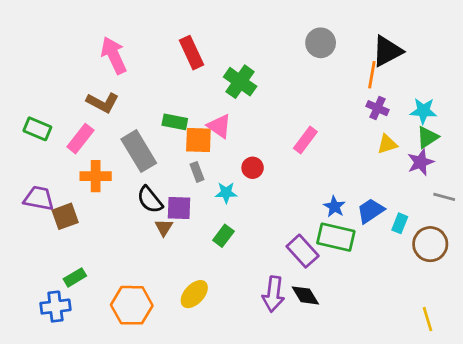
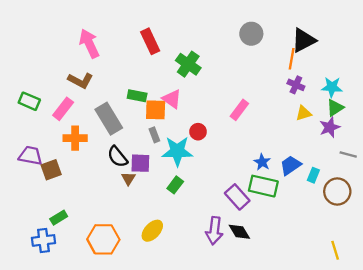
cyan star: (226, 193) -> (177, 151), size x1.8

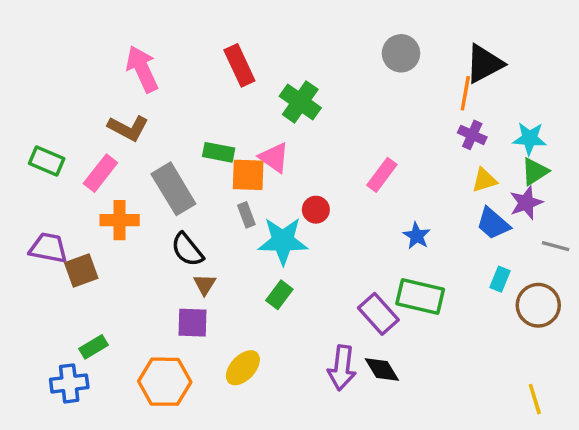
blue star: (262, 162) -> (417, 236), moved
purple square: (140, 163) -> (193, 323), moved
blue trapezoid: (290, 165) -> (493, 224), moved, turned -105

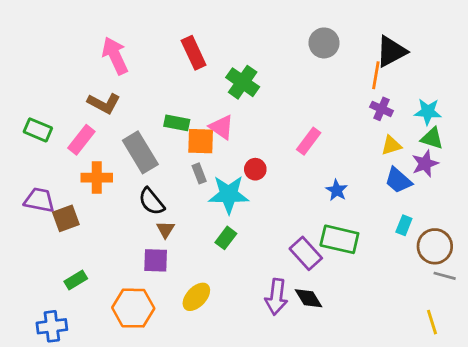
green triangle: (535, 171) -> (432, 138), turned 50
gray line: (556, 246) -> (445, 276), moved
blue cross: (69, 383) -> (52, 326), moved

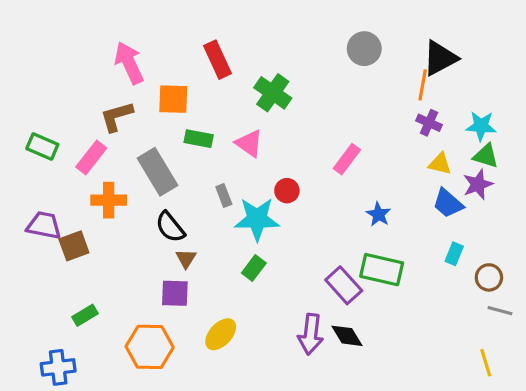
brown L-shape: (104, 103) -> (117, 116), turned 136
orange square: (201, 141) -> (173, 99), moved
yellow triangle: (391, 145) -> (440, 164), turned 30
brown circle: (435, 246) -> (489, 277), size x0.7

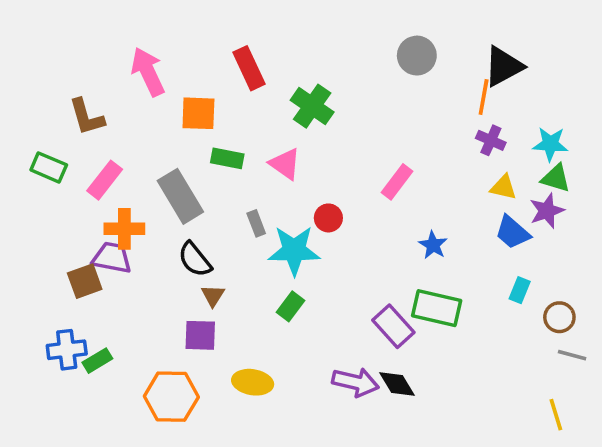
brown L-shape: (117, 116) -> (87, 117), moved, turned -90
purple trapezoid: (44, 225) -> (112, 258), moved
yellow ellipse: (221, 334) -> (253, 382), turned 56
purple arrow: (311, 334) -> (355, 382), turned -84
blue cross: (58, 367) -> (67, 350), moved

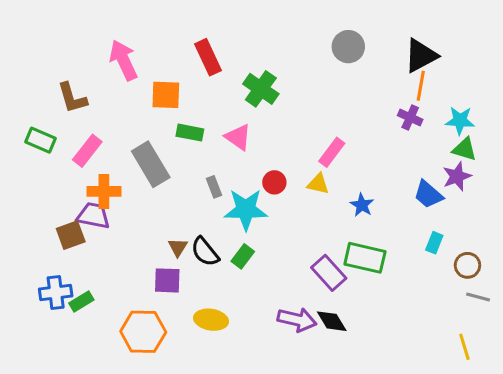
orange line: (484, 97) -> (421, 86), moved
yellow triangle: (503, 187) -> (318, 184), moved
black semicircle: (195, 259) -> (205, 252), moved

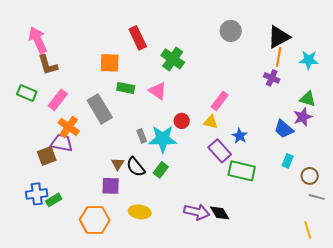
pink arrow: (124, 60) -> (38, 40), moved
cyan star: (460, 121) -> (309, 60), moved
gray rectangle: (214, 187) -> (142, 136), moved
orange cross: (104, 191) -> (69, 127), turned 35
purple rectangle: (329, 273) -> (220, 151), moved

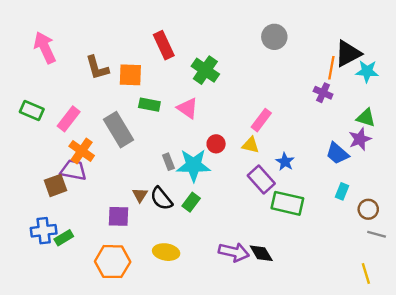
black triangle: (279, 37) -> (348, 53), moved
brown L-shape: (48, 65) -> (97, 68), moved
purple square: (111, 186) -> (119, 216), moved

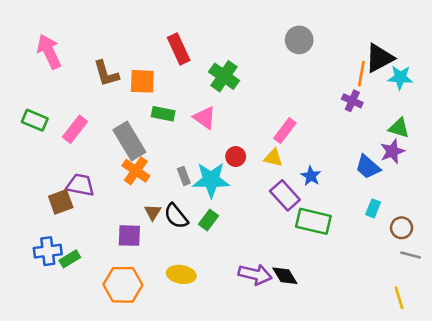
orange cross: (82, 151) -> (136, 171), moved

